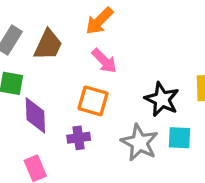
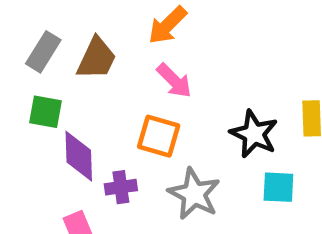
purple cross: (79, 138) -> (121, 187), moved
gray star: (139, 143) -> (194, 194), moved

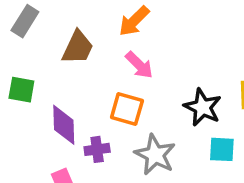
gray rectangle: (43, 52) -> (25, 21), moved
green square: (45, 112) -> (21, 90), moved

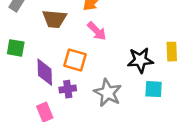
brown trapezoid: (78, 47) -> (54, 19), turned 70
black star: (203, 107) -> (140, 60), turned -30
orange square: (127, 109) -> (75, 60), moved

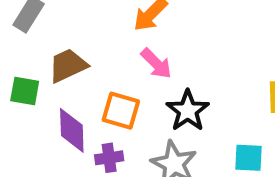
brown trapezoid: (54, 19) -> (68, 65), moved, turned 150
black star: (140, 60) -> (188, 111), moved, turned -30

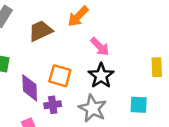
pink arrow: (156, 64) -> (100, 47), moved
brown trapezoid: (68, 65) -> (41, 31), moved

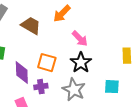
brown trapezoid: (41, 31) -> (31, 26), turned 55

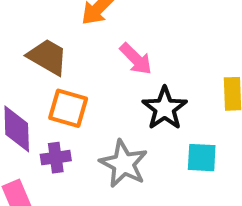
brown trapezoid: (31, 26) -> (47, 57), moved
black star: (81, 63) -> (165, 108), moved

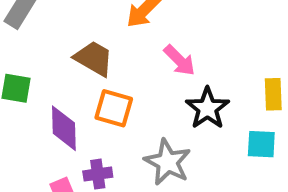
purple cross: (56, 158) -> (98, 174), moved
cyan square: (202, 158) -> (261, 144), moved

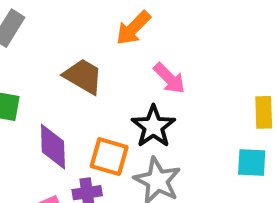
orange square: (114, 108) -> (109, 157), moved
black star: (207, 108) -> (153, 126), moved

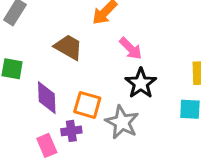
black star: (153, 126) -> (141, 83), moved

